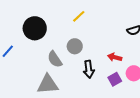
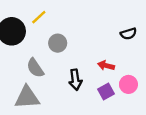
yellow line: (79, 16) -> (39, 17), moved
gray circle: (75, 46) -> (58, 43), moved

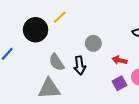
gray circle: (58, 43) -> (93, 43), moved
black arrow: (75, 80) -> (80, 65), moved

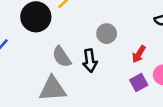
red arrow: (120, 60) -> (139, 54), turned -72

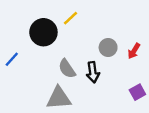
red arrow: (139, 54) -> (134, 51), moved

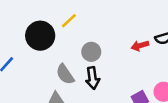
gray circle: (108, 48) -> (91, 52), moved
red arrow: (134, 51) -> (140, 46), moved, turned 42

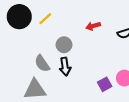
black circle: (40, 36) -> (19, 17), moved
red arrow: (140, 46) -> (93, 26), moved

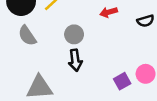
gray semicircle: (42, 63) -> (27, 36), moved

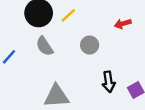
black arrow: (75, 60) -> (109, 82), moved

